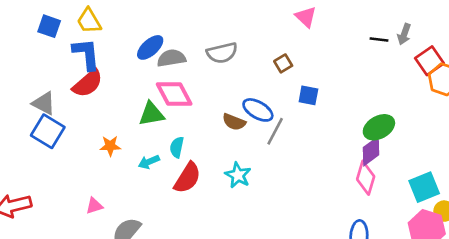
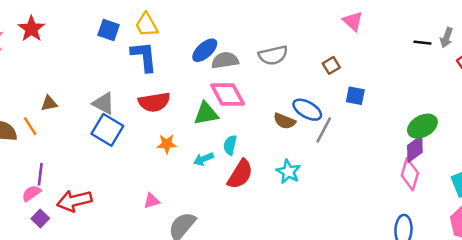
red semicircle: (88, 83) -> (154, 102), moved, turned 32

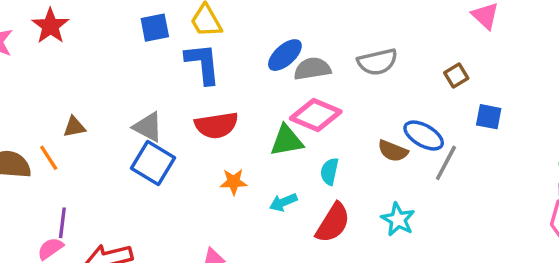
blue square: (109, 30) -> (155, 28), turned -30
pink diamond: (228, 95) -> (316, 115), turned -39
cyan semicircle: (230, 145) -> (329, 171), moved

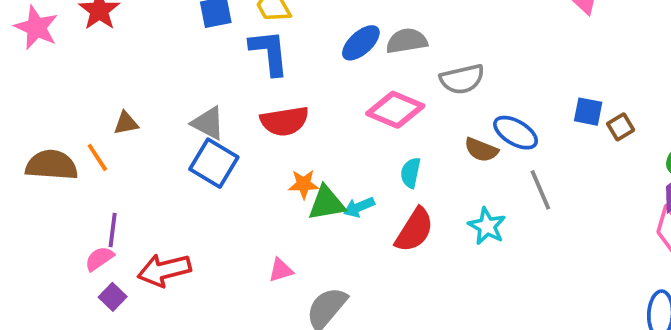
gray semicircle: (377, 62) -> (462, 79), moved
gray semicircle: (312, 69) -> (407, 41), moved
brown square: (456, 76) -> (621, 127), moved
green triangle: (287, 141) -> (327, 203), moved
gray line: (446, 163) -> (540, 190), moved, turned -51

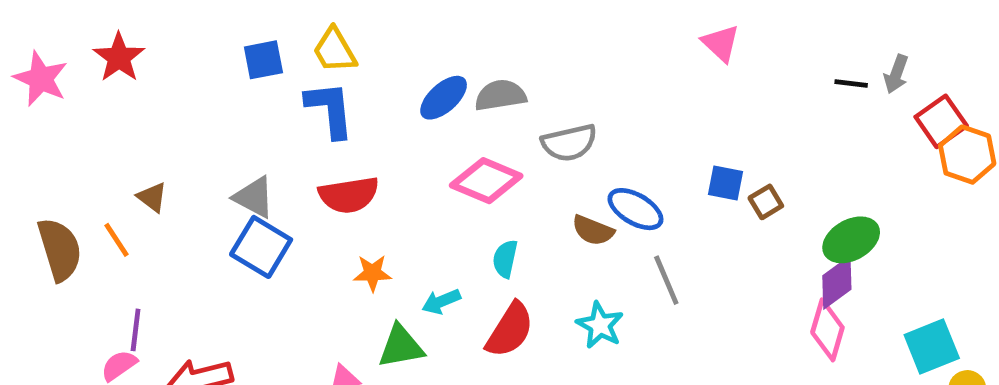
brown triangle: (126, 123) -> (152, 197), turned 48
brown semicircle: (52, 165) -> (60, 249), turned 69
green triangle: (327, 203) -> (401, 347), moved

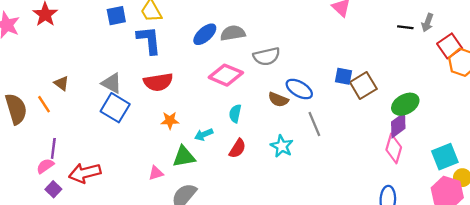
brown square: (766, 202) -> (363, 86), size x1.6
red semicircle: (510, 330) -> (237, 148), size x0.7

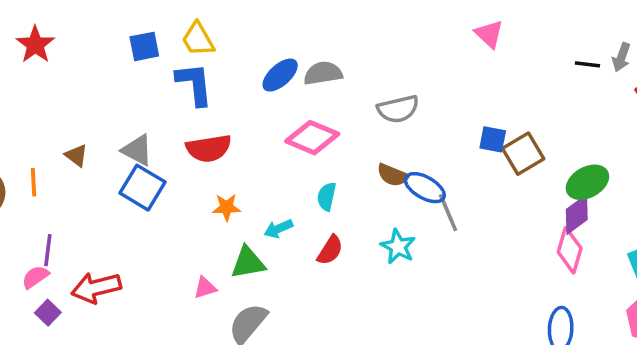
gray semicircle: (267, 56) -> (398, 109), moved
brown triangle: (61, 83) -> (76, 155), moved
blue ellipse: (299, 89) -> (425, 188), moved
orange line: (44, 104) -> (34, 182), turned 30

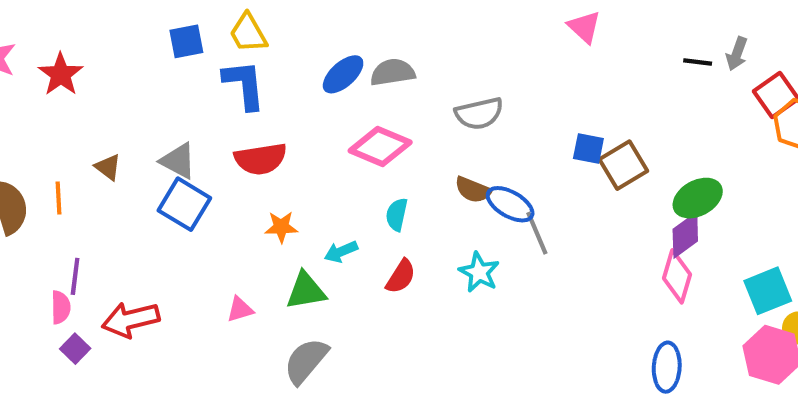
red star: (35, 45) -> (61, 74), moved
pink semicircle: (35, 277) -> (61, 307), turned 124
pink triangle: (205, 288) -> (240, 309), moved

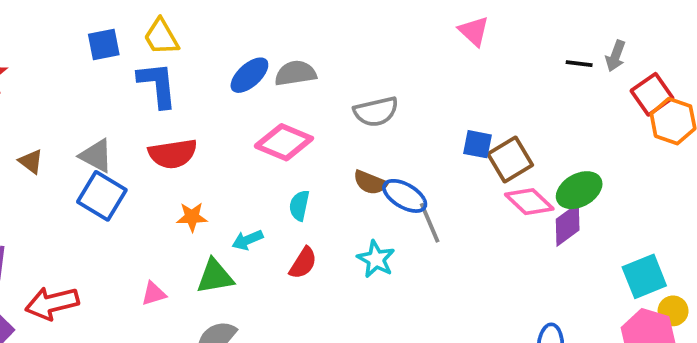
pink diamond: (677, 276) -> (529, 202), moved, turned -63

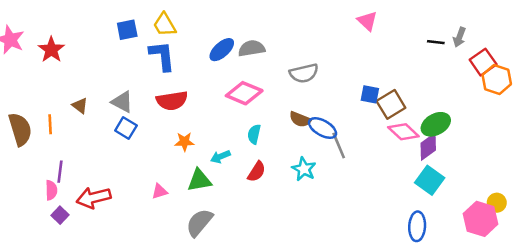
blue square: (102, 196) -> (126, 128), size x0.7
cyan square: (644, 276) -> (430, 180), moved, turned -32

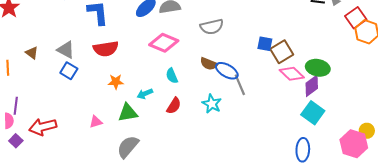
green ellipse: (436, 124) -> (318, 68), turned 40
cyan semicircle: (254, 134) -> (172, 76), turned -35

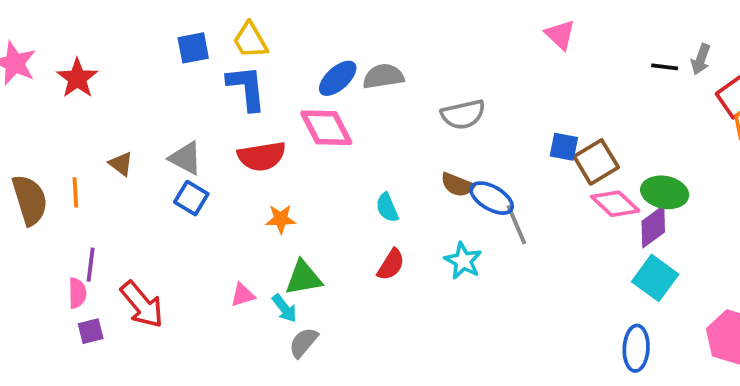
pink diamond: (164, 43) -> (326, 128), moved, turned 40
cyan arrow: (145, 94) -> (284, 308), moved, turned -105
red arrow: (43, 127) -> (142, 305), turned -116
purple square: (16, 141) -> (91, 331), turned 32
gray semicircle: (128, 147) -> (303, 343), size x0.7

